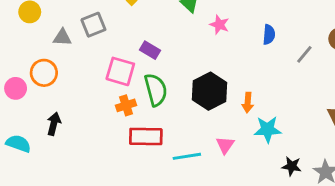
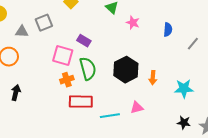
cyan star: (268, 129) -> (184, 89), moved
pink triangle: (225, 145) -> (137, 108), turned 40

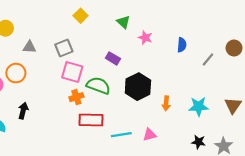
gray square: (44, 23) -> (64, 48), moved
purple rectangle: (84, 41) -> (113, 58), moved
green semicircle: (88, 69) -> (98, 86), turned -55
orange arrow: (153, 78) -> (166, 103), moved
pink triangle: (137, 108) -> (149, 135), moved

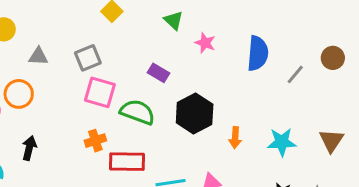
blue semicircle: (182, 45) -> (258, 53), size x1.6
orange cross: (76, 97) -> (95, 141), moved

